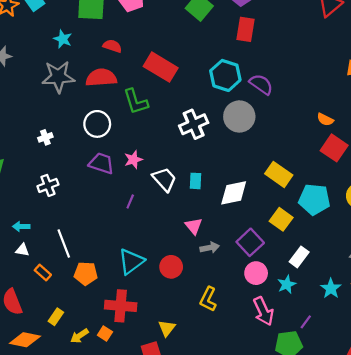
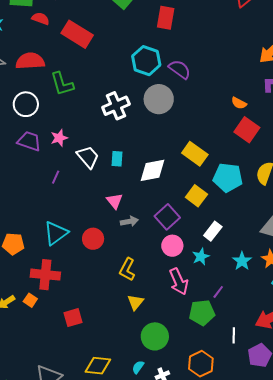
red semicircle: (112, 46) -> (41, 19), moved
red rectangle: (161, 67) -> (77, 34), moved
yellow triangle: (167, 328) -> (135, 302), moved

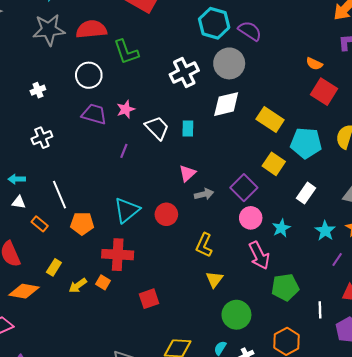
white diamond: (152, 170) -> (226, 104), moved
pink triangle: (115, 201) -> (187, 173), turned 30
white rectangle: (213, 231) -> (306, 193), moved
purple line: (218, 292) -> (337, 260), moved

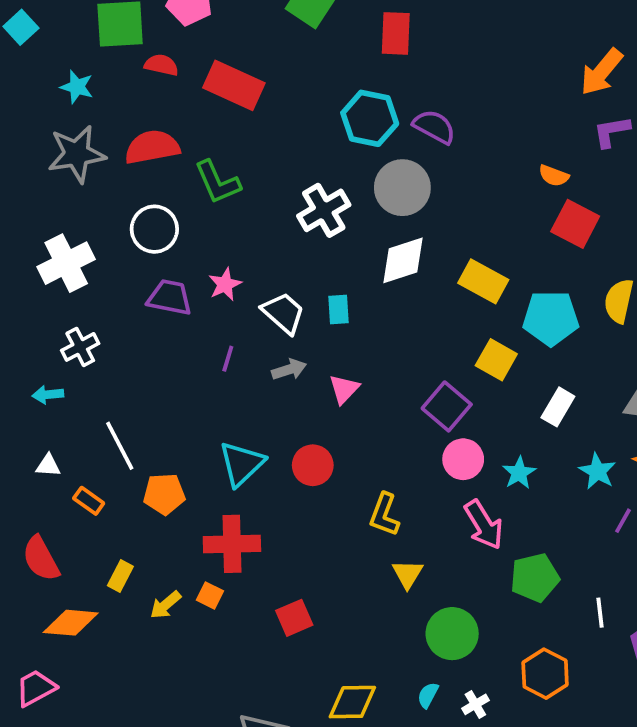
white cross: (38, 90) -> (66, 263), size x2.0
cyan arrow: (17, 179) -> (48, 395), moved
gray arrow: (204, 194) -> (289, 370), moved

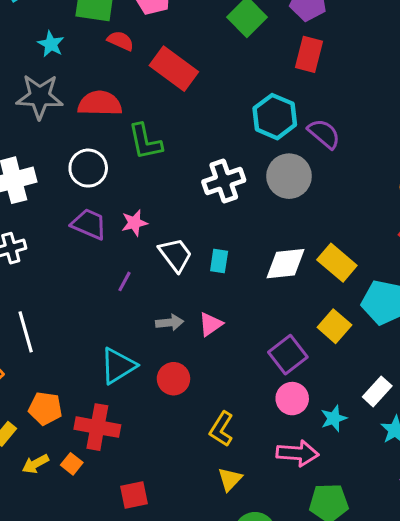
white diamond: (403, 260) -> (285, 264), moved
gray arrow: (289, 370) -> (170, 323), moved
white rectangle: (558, 407) -> (377, 391), moved
orange pentagon: (164, 494) -> (45, 408), moved
pink arrow: (484, 525) -> (298, 453), turned -66

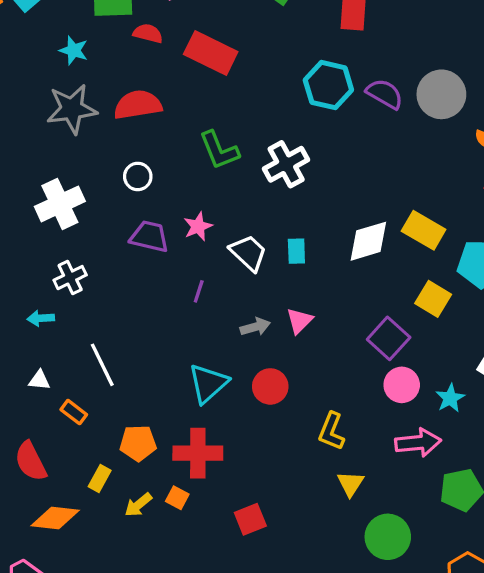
green L-shape: (145, 142) -> (219, 150), moved
white circle: (88, 168) -> (138, 176), size x0.7
gray circle: (289, 176) -> (441, 94), moved

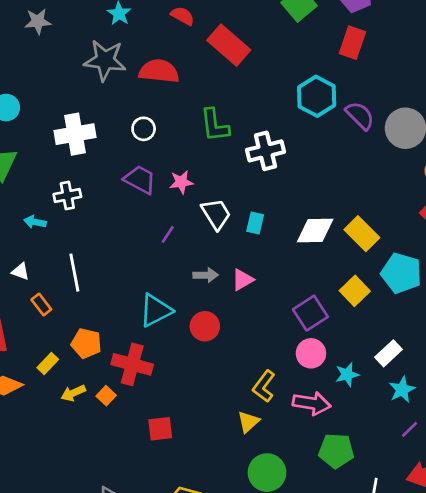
yellow L-shape: (331, 431) -> (264, 386), moved

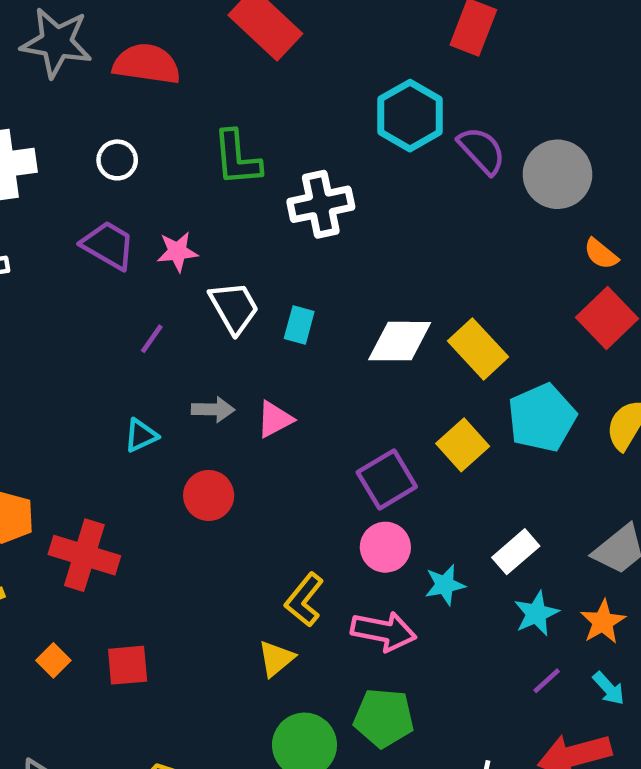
cyan pentagon: (401, 273) -> (542, 418), turned 30
cyan triangle: (156, 310) -> (141, 435), moved, size x0.6
orange square: (106, 396) -> (53, 660), moved
green pentagon: (336, 451) -> (384, 718), moved

